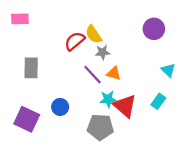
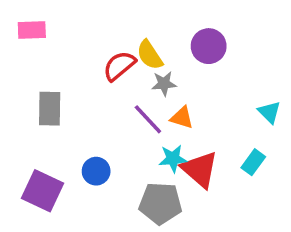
purple circle: (154, 29) -> (209, 46), moved

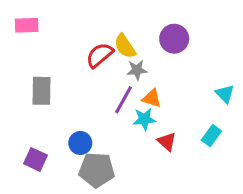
purple line: (148, 119) -> (123, 100), turned 72
cyan star: (173, 159) -> (144, 119), moved
red triangle: (200, 169) -> (167, 142), size x0.6
purple square: (42, 191) -> (36, 159), size x0.7
gray pentagon: (160, 203) -> (97, 170), moved

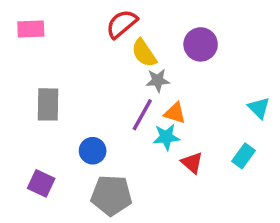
red semicircle: (100, 55) -> (122, 24), moved
blue circle: (80, 143) -> (93, 151), moved

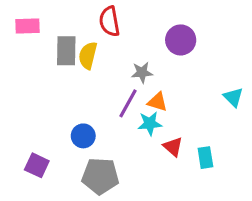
red semicircle: (122, 24) -> (110, 21), turned -60
yellow semicircle: (144, 53) -> (88, 55), moved, turned 48
gray rectangle: (48, 104) -> (66, 51), moved
cyan rectangle: (243, 156) -> (205, 158), moved, turned -45

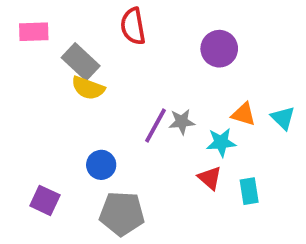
gray rectangle: (66, 51) -> (81, 62), turned -48
yellow semicircle: (88, 55) -> (88, 88), moved, turned -84
gray star: (142, 72) -> (182, 122), moved
orange triangle: (157, 102) -> (244, 114), moved
cyan star: (150, 124) -> (221, 142), moved

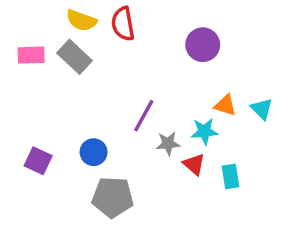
pink rectangle: (34, 32) -> (31, 55), moved
yellow semicircle: (88, 88) -> (81, 20), moved
gray star: (182, 122) -> (168, 143), moved
purple square: (45, 200) -> (38, 161), moved

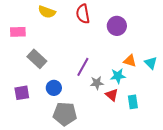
red semicircle: (123, 24) -> (83, 14), moved
gray rectangle: (74, 57) -> (37, 59), moved
purple square: (38, 161) -> (22, 93), turned -35

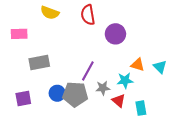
purple circle: (117, 26) -> (115, 34), moved
gray rectangle: (37, 59) -> (39, 63), turned -54
gray pentagon: (65, 114) -> (75, 94), moved

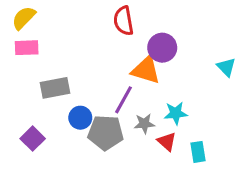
yellow semicircle: (50, 13) -> (24, 18), moved, turned 114
orange triangle: (138, 65) -> (146, 70), moved, size x1.5
cyan triangle: (160, 67) -> (226, 67), moved
blue circle: (57, 93) -> (80, 118), moved
purple square: (23, 99) -> (33, 139), turned -35

